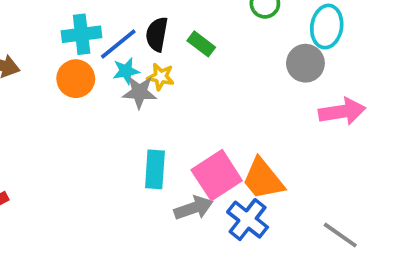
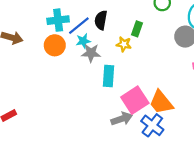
green rectangle: (201, 44) -> (137, 29), moved, turned 72
yellow star: (161, 77) -> (124, 44), moved
cyan rectangle: (155, 169) -> (108, 76), moved

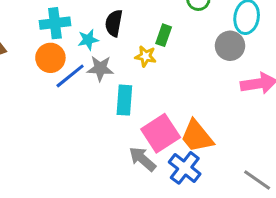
blue line: (79, 26) -> (70, 76), moved
cyan star: (83, 41) -> (88, 40), moved
gray arrow: (122, 119) -> (142, 159), turned -120

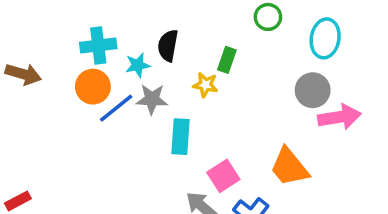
gray circle: (230, 46) -> (313, 90), moved
pink square: (161, 133) -> (223, 176), size x0.7
orange trapezoid: (197, 136) -> (289, 167), moved

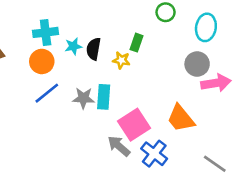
black semicircle: (168, 46) -> (94, 49), moved
gray star: (152, 99) -> (83, 98), moved
blue line: (116, 108) -> (47, 93), moved
pink square: (223, 176) -> (134, 125), size x1.4

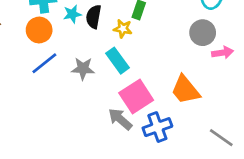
pink arrow: (216, 83) -> (223, 53), size x0.7
cyan rectangle: (104, 97) -> (118, 61), moved, turned -40
blue cross: (154, 154) -> (157, 127), turned 32

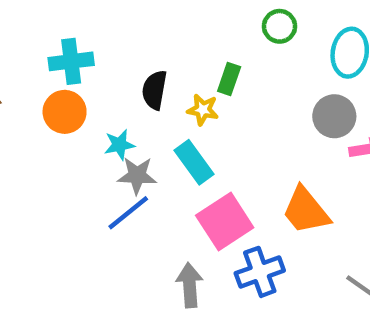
cyan star: (72, 14) -> (119, 145), moved
blue line: (44, 63) -> (128, 213), moved
gray arrow: (120, 119) -> (190, 285), moved, turned 45

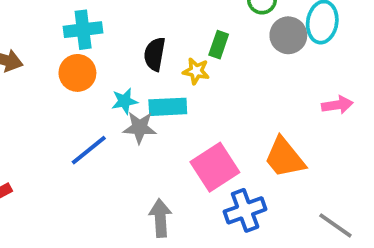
gray circle: (334, 116) -> (288, 35), moved
cyan rectangle: (194, 162) -> (168, 107), moved, turned -57
blue line: (128, 213) -> (89, 150), moved
gray arrow: (190, 285) -> (160, 218), moved

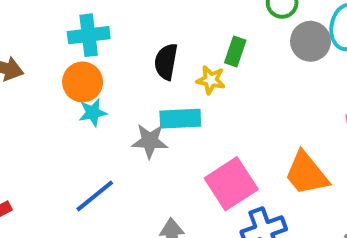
cyan star: (125, 101) -> (93, 113), moved
blue line: (89, 150) -> (95, 196), moved

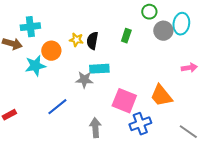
cyan cross: (89, 35) -> (30, 27), moved
yellow star: (211, 80) -> (76, 40), moved
cyan star: (93, 113) -> (35, 66), moved, size x1.5
pink square: (231, 184) -> (124, 101), turned -35

